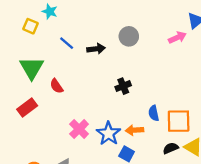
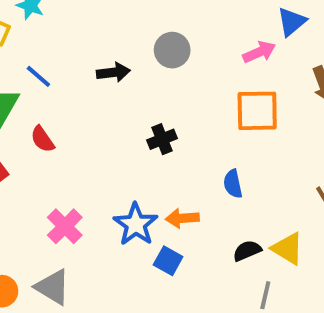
blue line: (67, 43) -> (38, 76), moved
blue semicircle: (154, 113) -> (233, 184), moved
orange square: (179, 121) -> (257, 111), moved
pink cross: (79, 129) -> (65, 226), moved

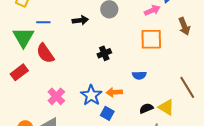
blue line: (38, 76) -> (43, 22), turned -40
red semicircle: (42, 139) -> (45, 53), size x1.5
blue semicircle: (233, 184) -> (139, 75), turned -80

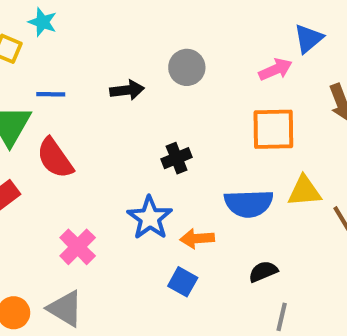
blue semicircle: (139, 75) -> (249, 203), size x1.6
blue star: (91, 95) -> (150, 218), moved
yellow triangle: (166, 107) -> (304, 191), moved, turned -36

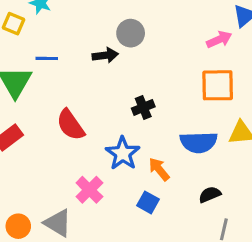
gray circle: (187, 67) -> (131, 33), moved
red semicircle: (55, 158) -> (70, 125), moved
orange arrow: (197, 239) -> (159, 169), turned 55
pink cross: (78, 247) -> (89, 190), moved

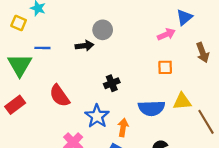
orange square: (218, 85) -> (165, 67), size x0.6
orange arrow: (159, 169) -> (123, 127), turned 48

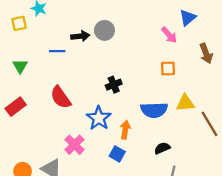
yellow square: (19, 23) -> (19, 23), turned -35
pink arrow: (166, 34) -> (169, 35), turned 72
black arrow: (84, 46) -> (80, 36), moved
blue line: (42, 48) -> (57, 51), moved
green triangle: (20, 65) -> (20, 66), size x0.6

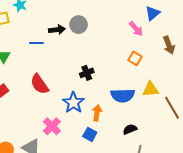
orange square: (168, 68) -> (135, 58), turned 32

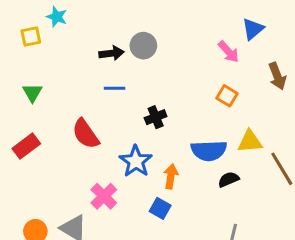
blue line: (36, 43) -> (114, 88), moved
black semicircle: (130, 129) -> (229, 179), moved

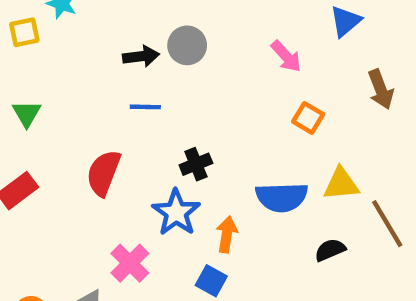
pink arrow: (229, 52) -> (286, 56), moved
black cross: (156, 117) -> (196, 164), moved
red semicircle: (86, 134) -> (104, 173), turned 56
black semicircle: (229, 179) -> (330, 250), moved

